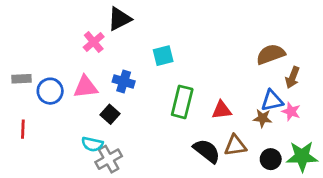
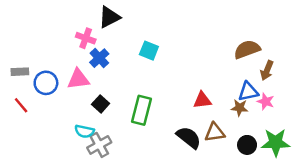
pink cross: (94, 42) -> (86, 38), turned -30
cyan square: (163, 56) -> (149, 51), turned 36
blue cross: (124, 82) -> (99, 58), moved, turned 30
green rectangle: (182, 102) -> (142, 110), moved
red line: (23, 129) -> (21, 105), moved, turned -42

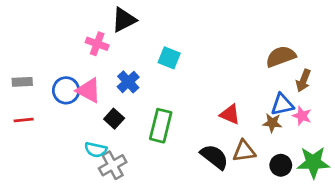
blue cross: (99, 58) -> (128, 82), moved
pink triangle: (78, 79) -> (89, 90), turned 35
blue circle: (46, 83) -> (66, 90), moved
red triangle: (202, 100) -> (230, 114), turned 30
red line: (21, 105) -> (24, 120), turned -56

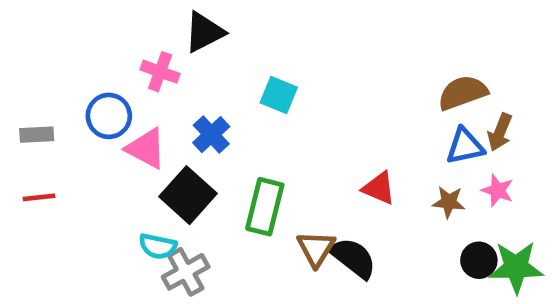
blue circle: (66, 90) -> (109, 116), moved
blue triangle: (282, 105) -> (465, 146), moved
black square: (114, 119) -> (188, 195), size x1.6
brown triangle: (244, 151) -> (316, 249), moved, turned -50
black circle: (281, 165) -> (479, 260), moved

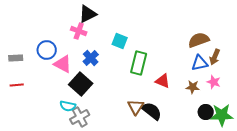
pink cross: (160, 72) -> (79, 31), moved
green rectangle: (265, 207) -> (139, 63), moved

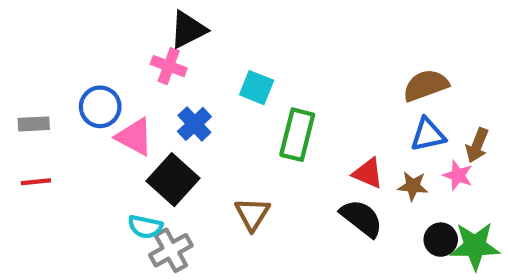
brown arrow: (215, 57) -> (477, 145), moved
red triangle: (163, 81) -> (368, 173), moved
brown triangle: (136, 107) -> (252, 214), moved
black semicircle: (152, 111) -> (361, 218), moved

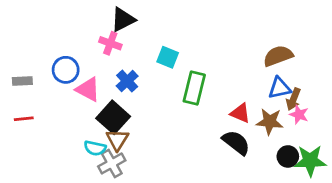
brown arrow: (477, 145) -> (293, 99), moved
brown star: (413, 186) -> (270, 122), size x1.4
brown triangle: (252, 214) -> (117, 140), moved

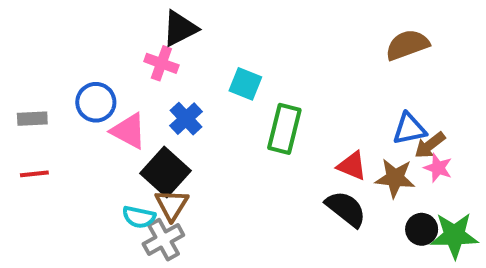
brown semicircle: (278, 56) -> (407, 45), moved
brown arrow: (293, 99) -> (430, 145), turned 30

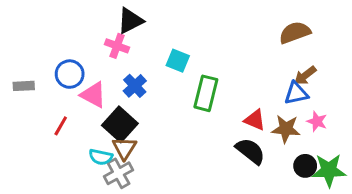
brown arrow: (430, 145) -> (305, 76), moved
red line: (34, 174) -> (61, 126), moved, turned -54

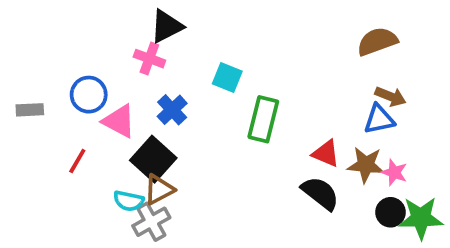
brown arrow: (305, 76) -> (390, 96), turned -120
pink star: (317, 121) -> (394, 172), moved
brown triangle: (124, 148) -> (159, 189), turned 30

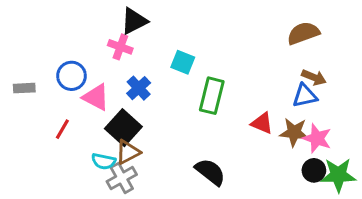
pink star: (394, 172) -> (317, 138), size x1.4
black semicircle: (320, 193) -> (210, 172), moved

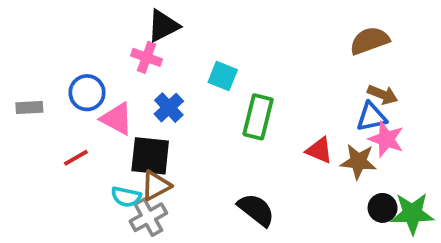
black square: (123, 128) -> (150, 156), turned -36
red line: (62, 129) -> (76, 158), turned 30
pink star: (317, 138) -> (386, 139), moved

